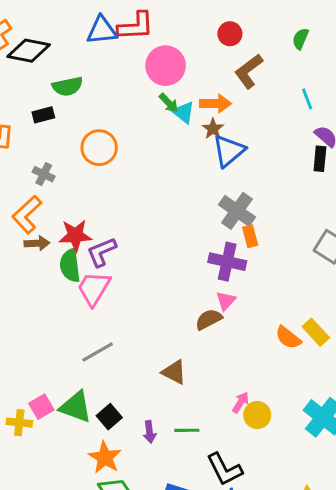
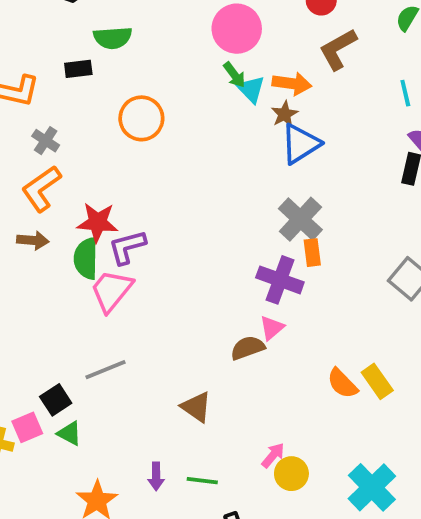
gray cross: (44, 174) -> (46, 141), moved
brown arrow: (37, 243) -> (33, 240), moved
green triangle: (76, 407) -> (69, 433), size x0.6
black square: (109, 417) -> (56, 400), moved

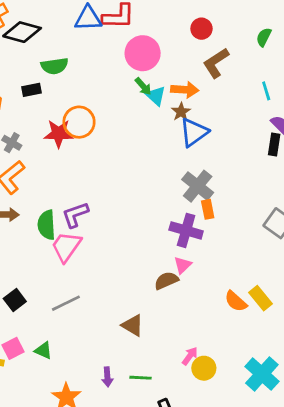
red star: (98, 222) -> (59, 134), moved
black square: (56, 400) -> (15, 300), moved

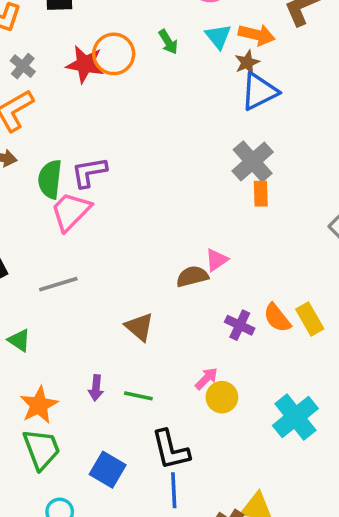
green arrow: (143, 86) -> (168, 42), moved
purple cross: (186, 230) -> (240, 325), moved, size x0.7

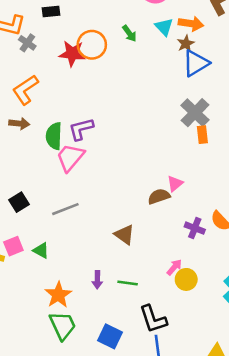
gray cross: (23, 66) -> (27, 43), moved

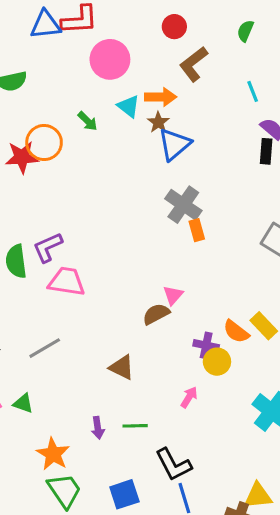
pink trapezoid: (70, 157) -> (67, 282), moved, turned 68
yellow circle: (186, 279) -> (217, 362), moved
blue square: (110, 336) -> (124, 494), turned -35

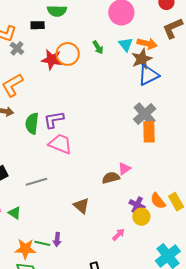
brown star: (158, 122) -> (142, 59), size x1.5
orange rectangle: (197, 230) -> (149, 132), size x1.5
green line: (135, 426) -> (42, 243), moved
orange star: (53, 454) -> (25, 249), turned 30

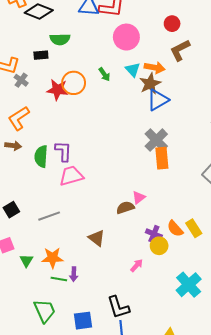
purple L-shape: (54, 120) -> (63, 151), turned 105
pink trapezoid: (60, 144) -> (71, 176), turned -35
green triangle: (15, 213) -> (26, 261), moved, turned 32
orange star: (25, 249) -> (53, 258), moved

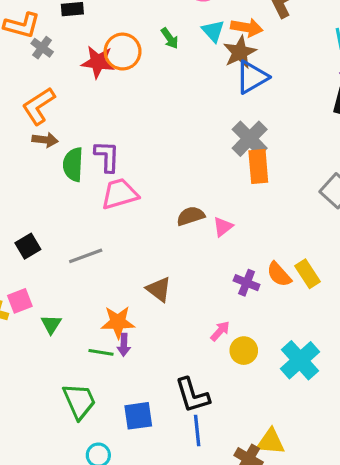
brown arrow: (13, 146) -> (45, 140), moved
brown semicircle: (125, 208) -> (191, 216), moved
yellow circle: (159, 246) -> (244, 351), moved
orange star: (53, 258) -> (118, 322), moved

